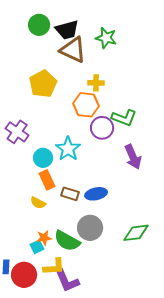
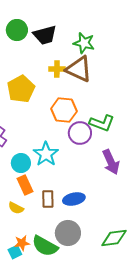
brown triangle: (73, 50) -> (79, 69), moved
yellow cross: (96, 83) -> (57, 69), moved
brown rectangle: (70, 194) -> (48, 199), turned 72

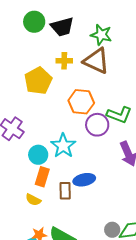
yellow cross: (57, 69) -> (64, 61), moved
orange rectangle: (25, 185) -> (42, 177), turned 42
blue ellipse: (74, 199) -> (84, 180), moved
gray circle: (68, 233) -> (112, 230), moved, size x0.6

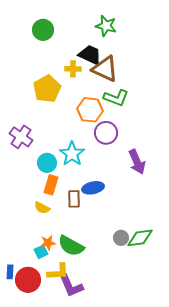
black trapezoid: (62, 27) -> (90, 55), moved, turned -140
green star: (101, 35) -> (106, 26), moved
green L-shape: (119, 115) -> (116, 98), moved

